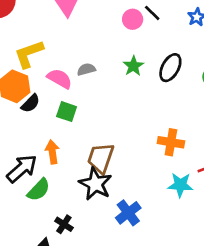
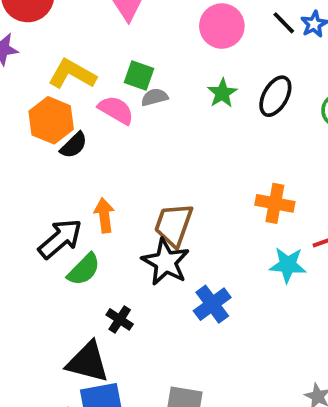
black line: (152, 13) -> (284, 23), moved
pink circle: (133, 19) -> (222, 26), size x1.5
yellow L-shape: (29, 54) -> (72, 74), turned 48
green square: (67, 112) -> (139, 76), moved

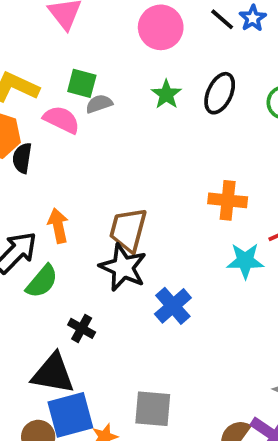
black semicircle: (74, 145) -> (22, 158), turned 148

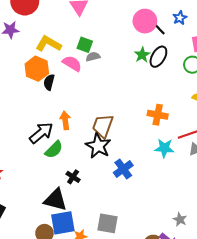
black line: (222, 19) -> (159, 29), moved
pink circle: (161, 27) -> (145, 21), moved
green star: (166, 94) -> (142, 55), moved

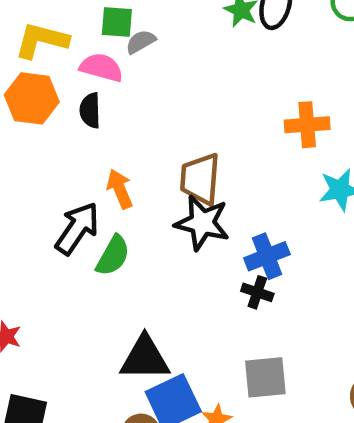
black semicircle: (49, 82) -> (90, 110), moved
blue cross: (123, 169) -> (267, 256), turned 30
black cross: (73, 177) -> (257, 292), moved

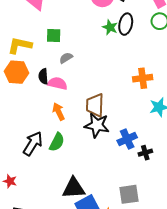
gray semicircle: (141, 42) -> (66, 58), moved
pink semicircle: (101, 68) -> (57, 83), moved
black arrow: (77, 228) -> (33, 144), moved
black cross: (257, 292) -> (145, 153), moved, turned -32

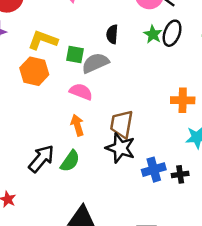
green square: (54, 35) -> (75, 55), moved
gray semicircle: (66, 58) -> (95, 63), size x1.6
black semicircle: (43, 76) -> (112, 34), moved
black cross: (145, 153) -> (180, 174), moved

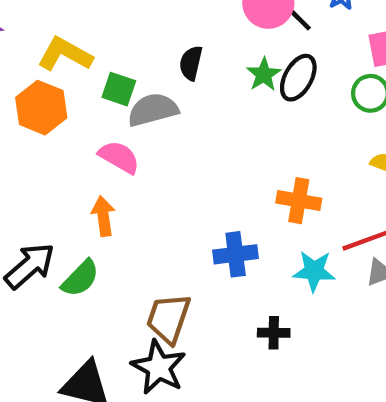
brown trapezoid: (122, 124) -> (168, 318), moved
black star: (120, 148) -> (159, 367), moved
blue cross: (154, 170) -> (236, 254), moved

